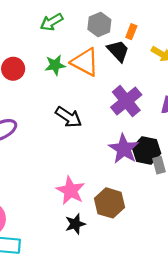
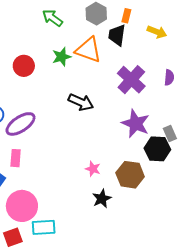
green arrow: (52, 22) -> (52, 18), turned 75
black trapezoid: (118, 51) -> (117, 35), turned -120
black hexagon: (146, 150) -> (157, 149), moved
pink star: (71, 191) -> (93, 169), size x0.6

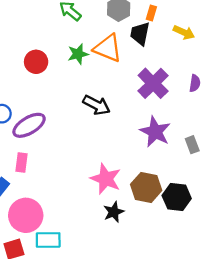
black hexagon: (157, 149) -> (177, 197), moved
pink star: (93, 169) -> (106, 179), size x1.8

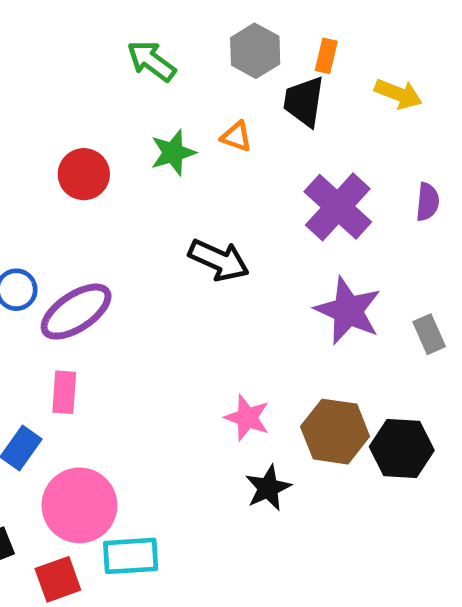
orange triangle: (108, 48) -> (236, 137), size x0.5
pink star: (106, 179) -> (247, 418), size x0.7

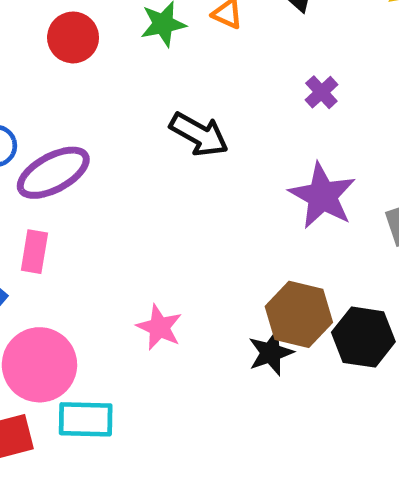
purple cross: (338, 207) -> (321, 92), size x0.5
pink star: (247, 418) -> (159, 327), moved
black star: (268, 488) -> (271, 353), moved

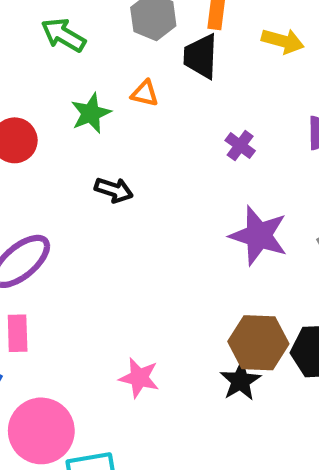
black arrow: (199, 134) -> (114, 190), moved, size x0.7

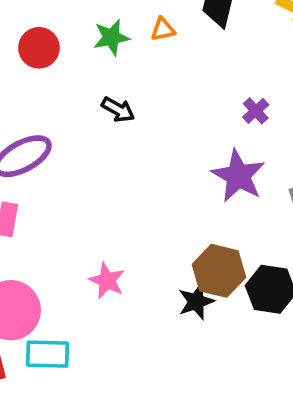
orange triangle: (145, 93) -> (163, 29), turned -36
purple cross: (240, 146) -> (256, 111), moved

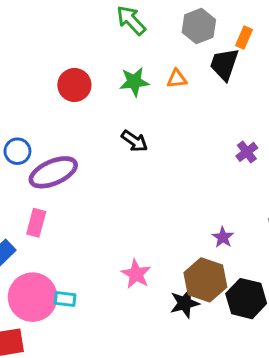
purple star: (238, 176) -> (223, 237), moved, size x0.5
pink star: (107, 281) -> (136, 274), moved
cyan rectangle: (47, 354) -> (65, 299), moved, size x0.6

